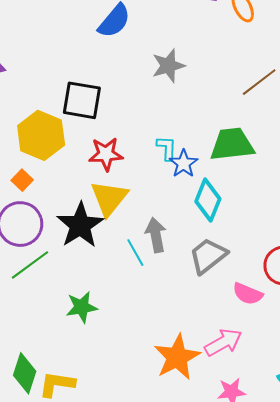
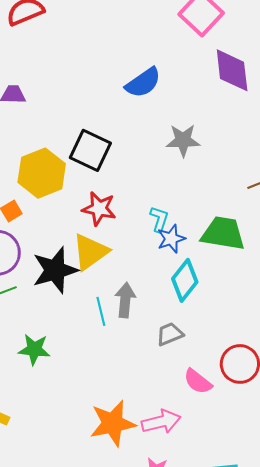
gray trapezoid: (208, 256) -> (170, 334), size x0.7

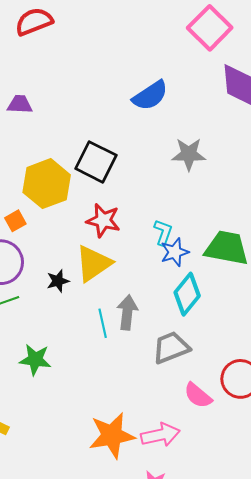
black star: (55, 270) -> (58, 281), size x0.5
gray trapezoid: (170, 334) -> (171, 347), size x1.4

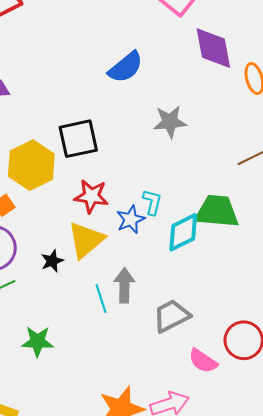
black square: (96, 162) -> (78, 139), turned -33
blue star: (175, 252) -> (131, 219), moved
cyan diamond: (187, 294) -> (183, 232), moved, turned 30

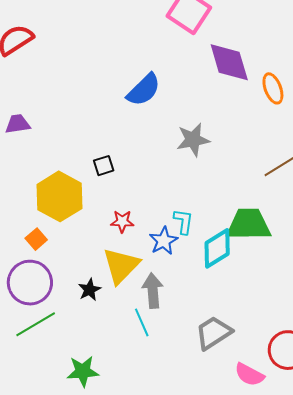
black square: (78, 139) -> (104, 166), size x0.5
red star: (91, 196) -> (122, 221), size x0.7
gray arrow: (124, 285) -> (153, 291), moved

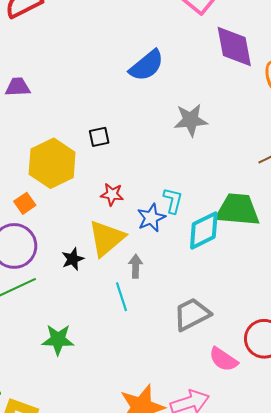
gray arrow: (153, 291) -> (136, 266), size x0.7

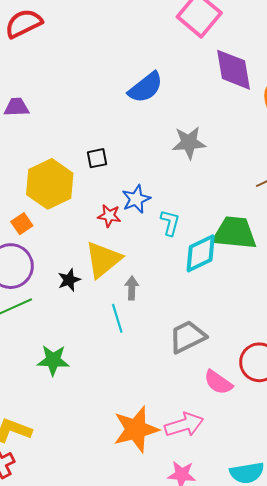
blue star: (151, 218) -> (136, 199), moved

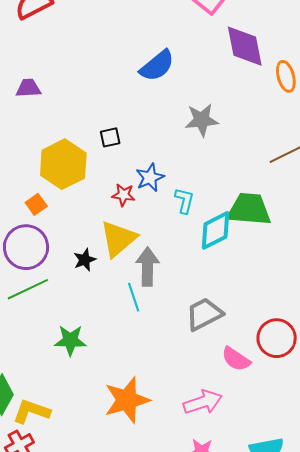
gray arrow: (132, 288) -> (148, 267), size x1.6
orange star: (136, 429) -> (127, 400), moved

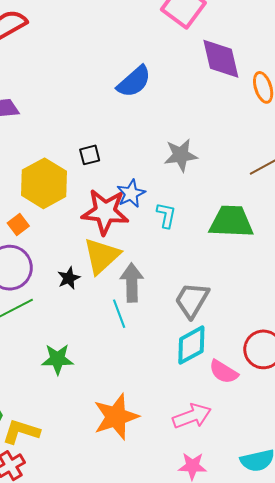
gray star: (202, 120) -> (181, 155), moved
red star: (123, 195) -> (105, 212), size x2.0
cyan diamond: (216, 230) -> (191, 345), moved
gray trapezoid: (204, 314) -> (192, 300), moved, turned -30

